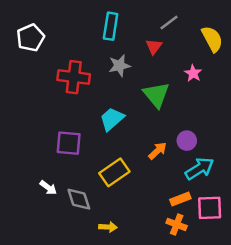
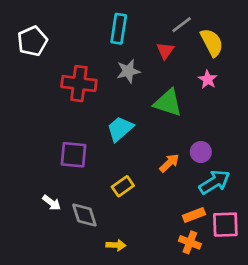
yellow semicircle: (212, 39) -> (212, 42), moved
green triangle: (156, 95) -> (168, 103), turned -32
yellow rectangle: (114, 172) -> (123, 186), size x0.7

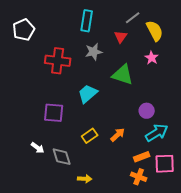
orange arrow: (169, 163) -> (118, 135), moved

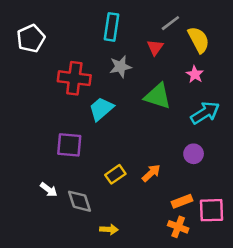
cyan trapezoid: (88, 94) -> (101, 109), moved
purple circle: (147, 111) -> (194, 154), moved
cyan arrow: (157, 133) -> (205, 113), moved

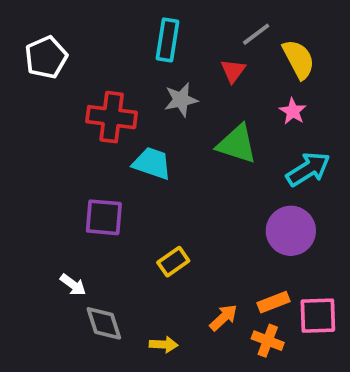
cyan trapezoid: (101, 109) -> (152, 163), turned 60
purple circle: (194, 154) -> (291, 231), size x1.6
orange arrow: (151, 173) -> (223, 318), moved
gray diamond: (79, 201) -> (104, 323), moved

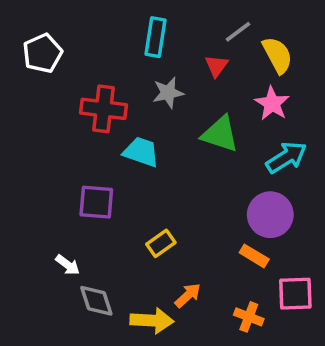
pink star: (293, 111) -> (272, 103), size x1.4
orange rectangle: (273, 302) -> (254, 256), moved, turned 52
orange arrow: (223, 318) -> (188, 295), moved
yellow arrow: (164, 345) -> (152, 320), size x1.6

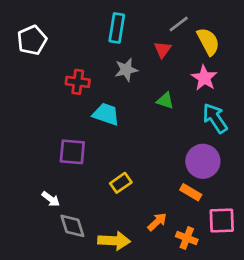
red cross: (104, 109) -> (78, 82), size x0.7
green triangle: (220, 134) -> (165, 101), size x0.6
cyan arrow: (286, 157) -> (215, 118), turned -92
orange arrow: (188, 295) -> (157, 222), moved

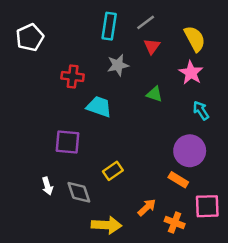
gray line: (179, 24) -> (146, 22), moved
cyan arrow: (215, 118) -> (201, 110), size x0.7
white arrow: (51, 199) -> (47, 186), turned 36
gray diamond: (72, 226) -> (79, 192), moved

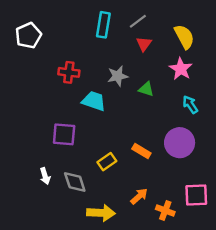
gray star: (118, 65) -> (118, 76), moved
orange rectangle: (178, 180) -> (141, 151), moved

